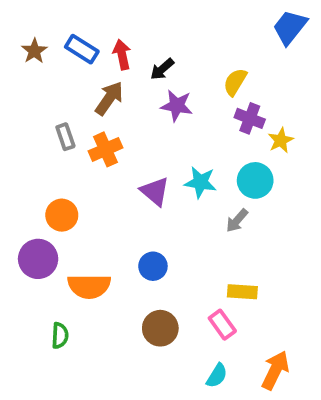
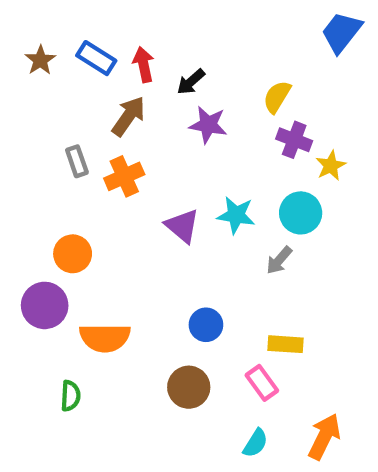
blue circle: (153, 266) -> (206, 325), moved

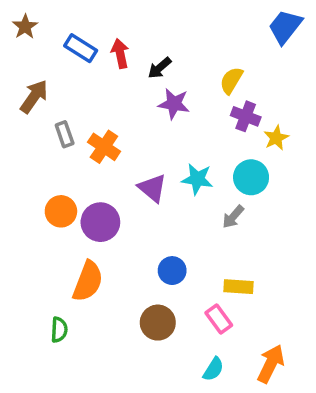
brown star: (40, 60) -> (25, 27), moved
brown arrow: (129, 116) -> (34, 97), moved
orange cross: (124, 176) -> (104, 147), turned -32
purple circle: (45, 305) -> (100, 222), moved
orange semicircle: (105, 338) -> (88, 281), turned -69

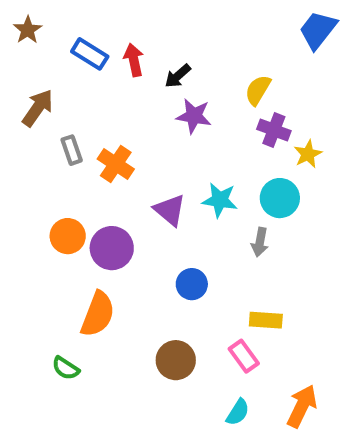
gray arrow: (233, 217) -> (260, 242), turned -30
blue circle: (172, 271) -> (192, 284), moved
green semicircle: (59, 330) -> (66, 368), turned 120

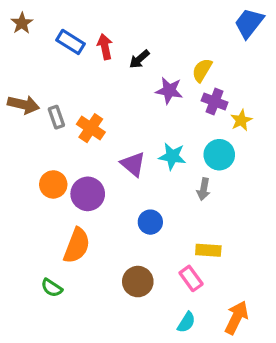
brown arrow: (38, 108) -> (23, 105), moved, turned 68
purple star: (194, 116) -> (169, 91), moved

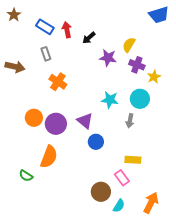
blue trapezoid: (249, 23) -> (159, 15), turned -145
gray rectangle: (56, 117) -> (46, 54), moved
purple triangle: (133, 164) -> (85, 121), moved
brown circle: (138, 282) -> (101, 192), moved
green semicircle: (52, 288) -> (26, 176), moved

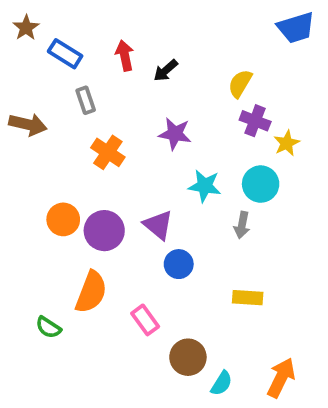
blue rectangle: (45, 27) -> (65, 54), moved
purple star: (108, 58) -> (175, 134), moved
pink rectangle: (122, 178) -> (145, 320), moved

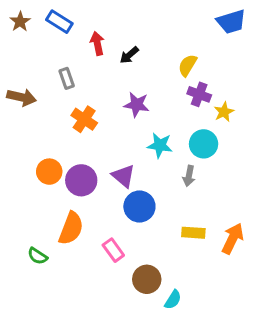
blue rectangle: (65, 54) -> (59, 22), moved
blue circle: (179, 264) -> (139, 206), size x1.4
orange arrow: (281, 378) -> (233, 239), moved

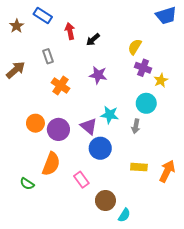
brown star: (20, 22) -> (17, 26), moved
brown arrow: (22, 97) -> (16, 70), turned -54
cyan star: (160, 145) -> (110, 115), moved

